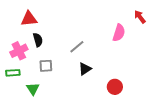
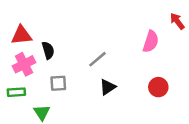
red triangle: (29, 19) -> (21, 35), moved
red circle: (115, 87) -> (158, 87), moved

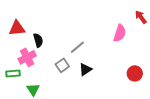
pink cross: (24, 64) -> (27, 57), moved
gray square: (58, 83) -> (62, 65), moved, turned -32
red circle: (158, 87) -> (135, 73), moved

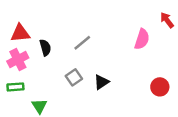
gray line: (77, 47) -> (82, 43), moved
pink cross: (27, 57) -> (18, 59), moved

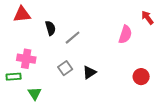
red triangle: (20, 33) -> (22, 14), moved
black semicircle: (45, 48) -> (50, 28), moved
pink cross: (18, 59) -> (26, 59), moved, turned 36

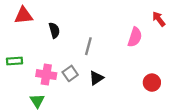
gray line: (73, 38) -> (88, 46), moved, turned -35
pink cross: (26, 59) -> (46, 75), moved
green rectangle: (14, 77) -> (15, 61), moved

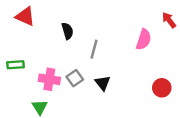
red triangle: (24, 16) -> (25, 16), turned 30
black semicircle: (54, 30) -> (67, 31), moved
black triangle: (96, 78) -> (103, 83), turned -35

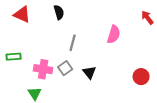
black semicircle: (67, 31) -> (59, 12), moved
pink semicircle: (144, 39) -> (114, 34), moved
gray line: (94, 49) -> (73, 43), moved

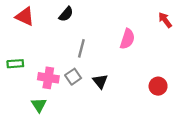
black semicircle: (59, 12) -> (66, 14), turned 56

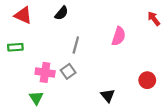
green rectangle: (15, 64) -> (15, 47), moved
black triangle: (100, 81) -> (108, 96), moved

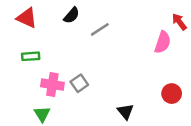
pink semicircle: (119, 36) -> (163, 42), moved
gray line: (76, 45) -> (100, 29), moved, turned 42
green rectangle: (15, 47) -> (31, 56), moved

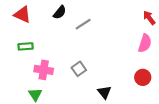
pink semicircle: (163, 42) -> (145, 43), moved
gray square: (79, 83) -> (79, 69), moved

